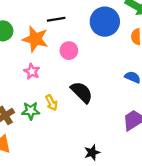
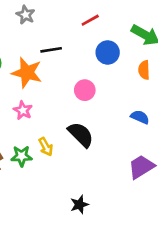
blue circle: (105, 22) -> (108, 52), size x0.7
pink circle: (69, 51) -> (85, 90), moved
black star: (92, 152) -> (79, 205), moved

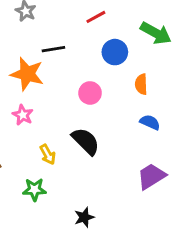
orange semicircle: (144, 70) -> (141, 84), moved
green star: (22, 156) -> (34, 189), moved

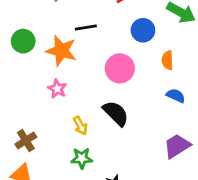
pink circle: (90, 93) -> (120, 68), size x1.4
green star: (34, 189) -> (82, 158), moved

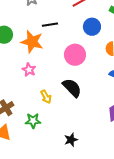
green star: (82, 158) -> (33, 121), moved

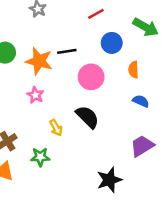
black line: (50, 25) -> (67, 51), moved
black star: (71, 140) -> (109, 180), moved, size x1.5

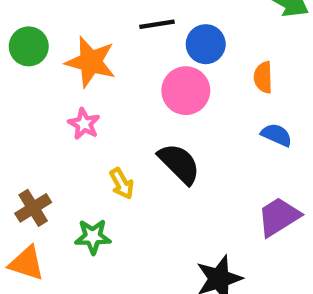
blue circle: (112, 43) -> (206, 44), moved
black line: (67, 51) -> (157, 24), moved

